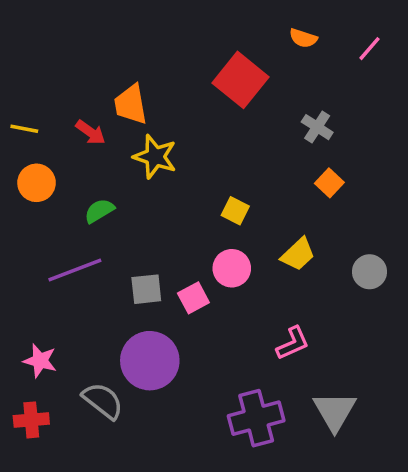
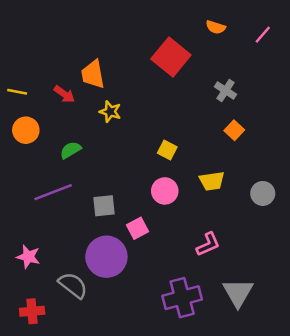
yellow star: (155, 157) -> (110, 112), size x0.7
yellow trapezoid: (298, 254) -> (212, 181), turned 35
pink square: (193, 298) -> (137, 228), moved
red cross: (31, 420) -> (32, 311), moved

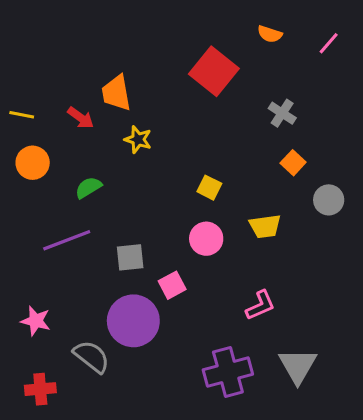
gray circle: (263, 193) -> (329, 200), moved

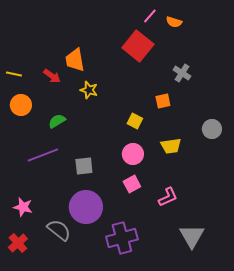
pink line: (329, 43) -> (150, 16), moved
orange square: (293, 163) -> (163, 101), moved, turned 35
pink square: (172, 285) -> (132, 184), moved
purple cross: (228, 372) -> (122, 238), moved
red cross: (40, 389) -> (18, 243), moved, turned -36

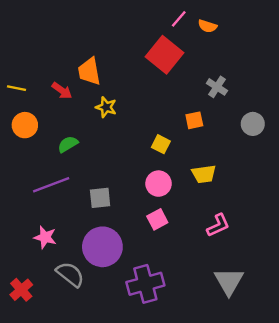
gray circle: (212, 129) -> (253, 124), moved
pink L-shape: (168, 197) -> (218, 225), moved
pink star: (23, 207) -> (45, 237), moved

